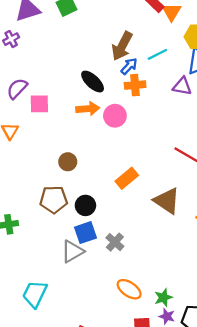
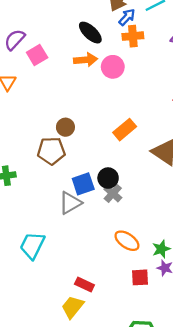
pink square: (39, 104) -> (37, 55), turned -30
brown circle: (68, 162) -> (65, 127), moved
black circle: (85, 205) -> (108, 178), moved

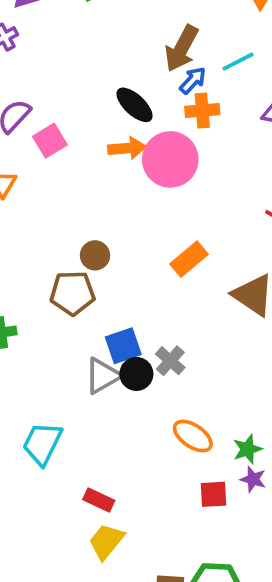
pink circle: (113, 67) -> (170, 159), size x1.5
black circle: (108, 178) -> (136, 374), moved
red rectangle: (84, 284) -> (99, 500), moved

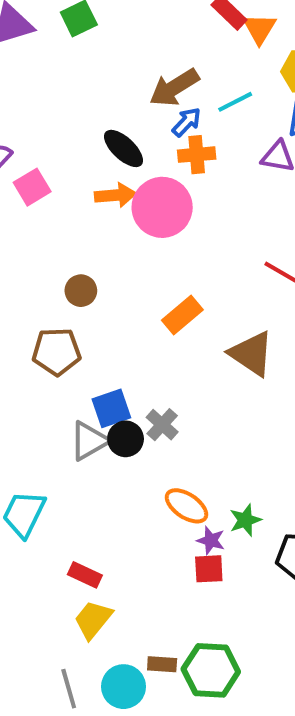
brown arrow: (182, 48) -> (174, 88), turned 30
brown circle: (95, 255) -> (81, 291), moved
purple star: (253, 479) -> (211, 540), moved

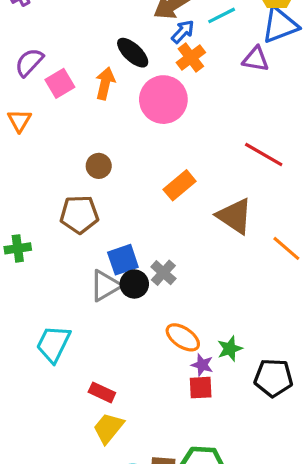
orange cross: (197, 155) -> (191, 57), turned -32
orange arrow: (115, 195) -> (105, 83), moved, turned -72

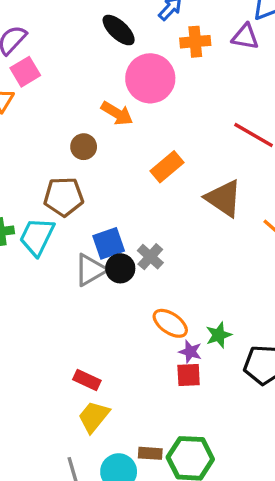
orange cross: (191, 57) -> (195, 42), moved, turned 32
pink square: (60, 83) -> (25, 72), moved
orange arrow: (105, 83) -> (117, 113), moved, turned 108
cyan trapezoid: (53, 344) -> (37, 237), moved

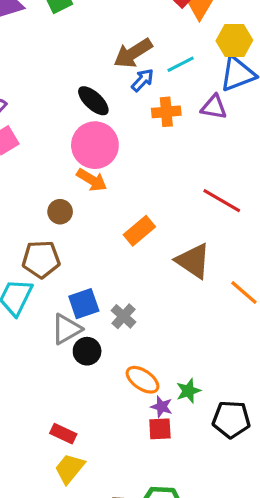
pink circle: (150, 78) -> (95, 145), moved
black circle: (120, 268) -> (87, 351), moved

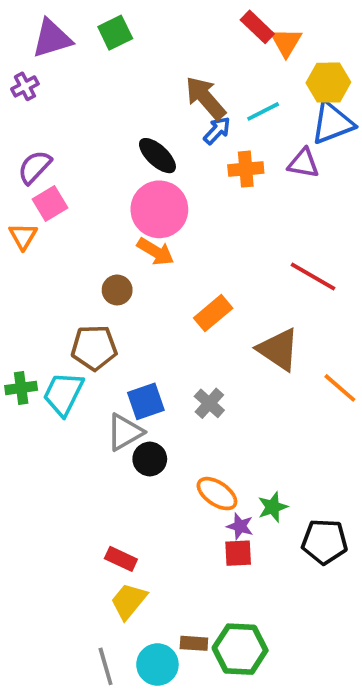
brown arrow: (133, 53) -> (205, 98), turned 81
gray cross: (123, 316) -> (209, 403), moved

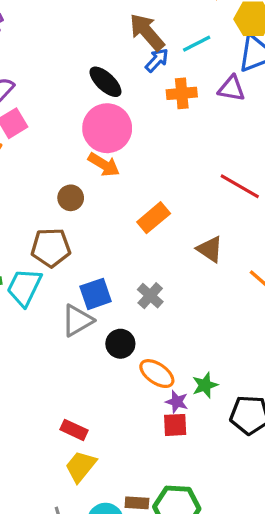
brown triangle: (278, 350) -> (210, 249), size x0.7
black circle: (150, 459) -> (120, 344), moved

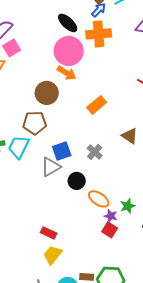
orange cross: (182, 93) -> (99, 34), moved, size x1.4
brown circle: (71, 198) -> (47, 93), size x1.5
brown triangle: (210, 249) -> (130, 136), moved
red square: (175, 425) -> (110, 230), turned 35

